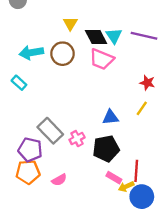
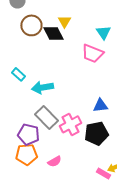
black diamond: (96, 37) -> (53, 33), moved
cyan arrow: (31, 53) -> (42, 87), moved
brown circle: (63, 54) -> (31, 25), moved
pink cross: (77, 139) -> (70, 124), size x1.5
pink rectangle: (114, 178) -> (103, 173), moved

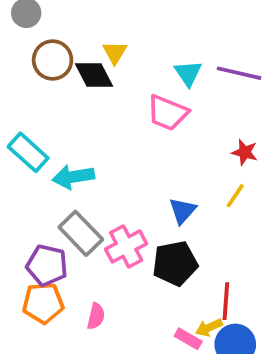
cyan rectangle: (18, 74) -> (28, 152), size x1.5
blue triangle: (100, 105) -> (183, 211), turned -42
pink semicircle: (54, 161) -> (96, 316), turned -48

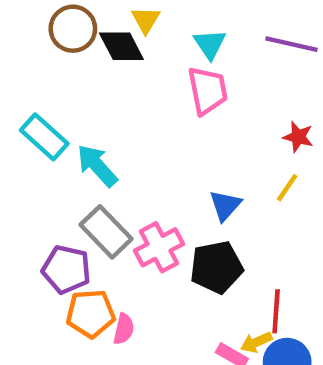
cyan triangle: (188, 73) -> (210, 44), moved
pink trapezoid: (167, 113) -> (208, 91), turned -123
cyan arrow: (73, 177) -> (97, 166), turned 57
orange pentagon: (43, 303) -> (91, 314), moved

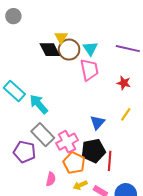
brown circle: (73, 29) -> (69, 50), moved
red star: (298, 137) -> (124, 83), moved
red line: (276, 311) -> (110, 161), moved
orange pentagon: (91, 314) -> (74, 163), moved, turned 30
yellow arrow: (256, 342) -> (80, 185), moved

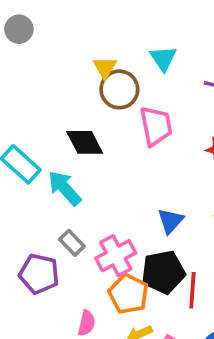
cyan triangle: (90, 49) -> (163, 58), moved
black diamond: (50, 50) -> (85, 142), moved
gray rectangle: (43, 135) -> (72, 243), size x0.6

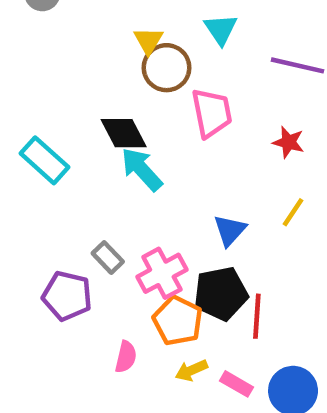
cyan arrow: (65, 188) -> (142, 169), moved

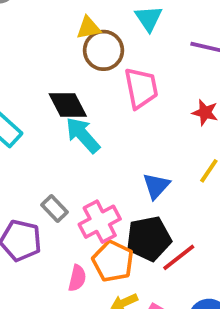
yellow triangle: (148, 41) -> (88, 28), turned 48
red line: (257, 316) -> (179, 257), turned 48
pink semicircle: (126, 357) -> (77, 278), moved

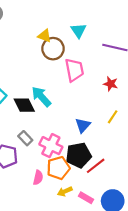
yellow triangle: (88, 28) -> (44, 36), turned 32
black diamond: (68, 105) -> (24, 105), moved
pink cross: (100, 222) -> (51, 146), turned -35
orange pentagon: (113, 261) -> (58, 168), turned 30

